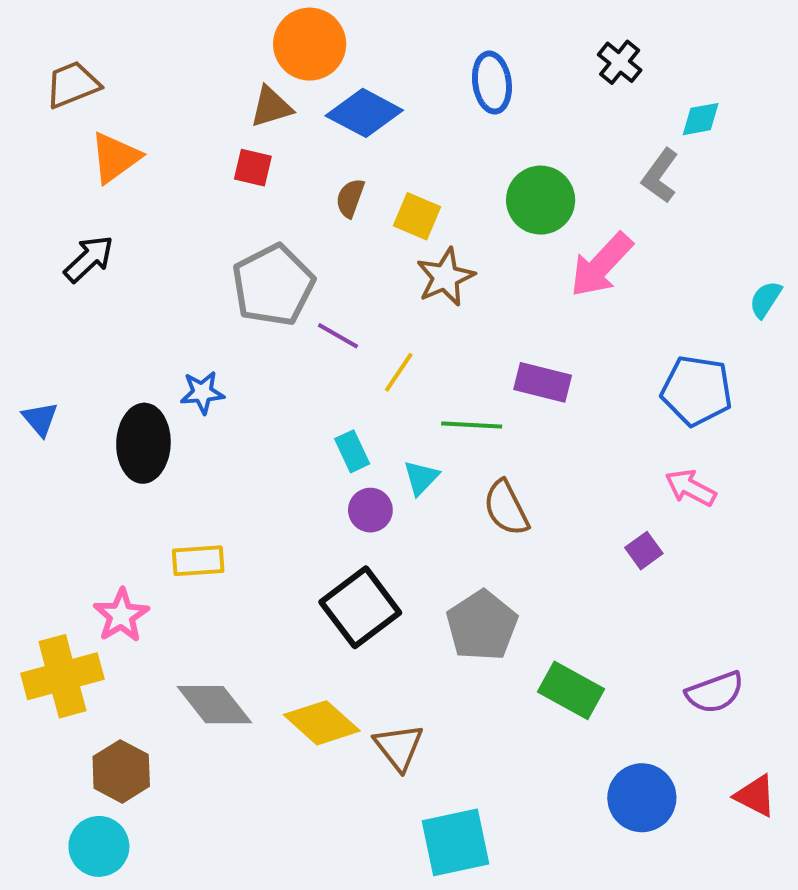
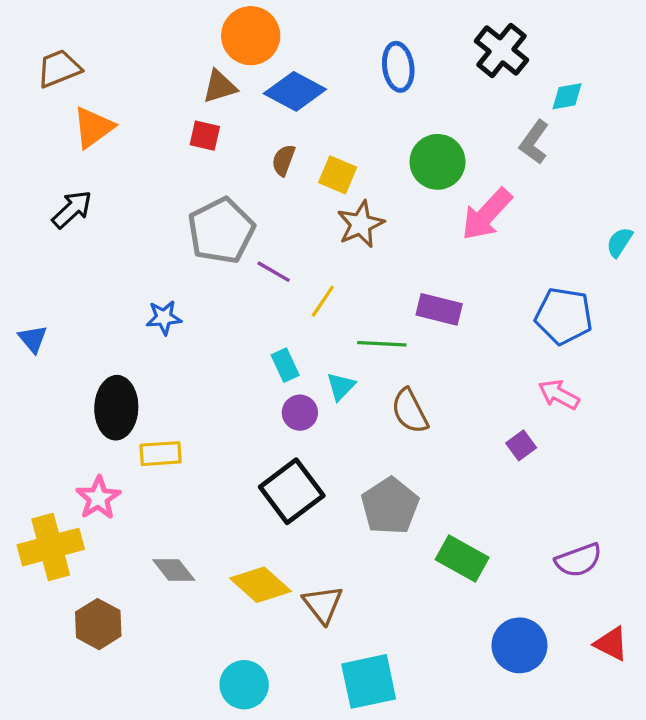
black cross: (620, 62) -> (501, 50), size x1.5
black ellipse: (143, 443) -> (116, 408), moved
gray diamond: (214, 705) -> (174, 570), size x0.7
cyan circle: (99, 846) -> (244, 685), moved

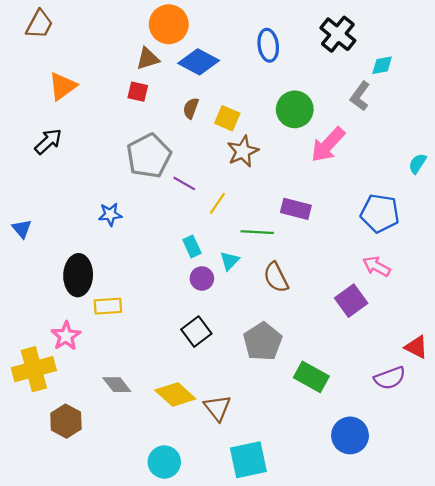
brown trapezoid: (59, 68) -> (39, 24), moved, turned 140
purple square: (521, 445) -> (351, 301), size x1.6
black square: (292, 491) -> (196, 332), size x0.7
red triangle: (611, 644) -> (416, 347), moved

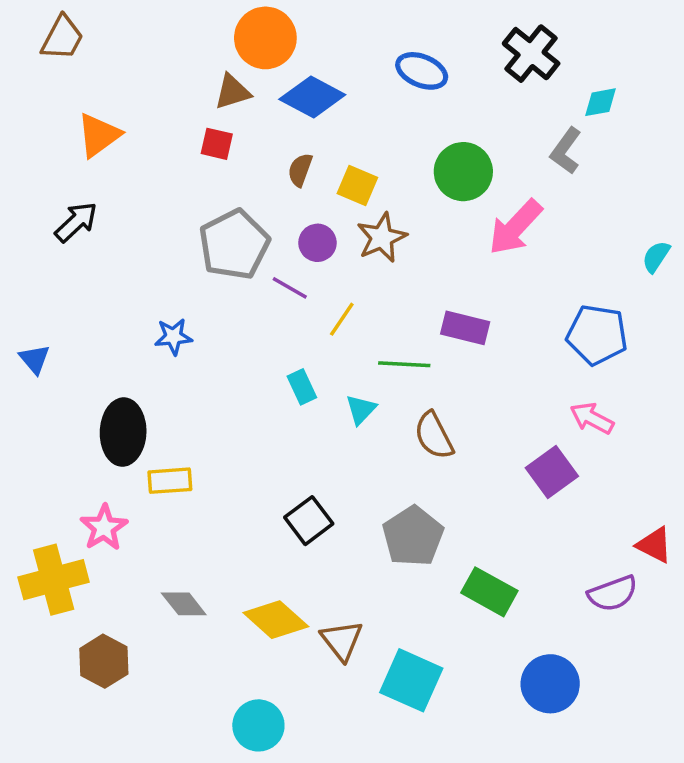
blue ellipse: (268, 45) -> (422, 71), turned -60
purple circle: (202, 278) -> (317, 243), moved
cyan square: (248, 460) -> (411, 680), moved, turned 36

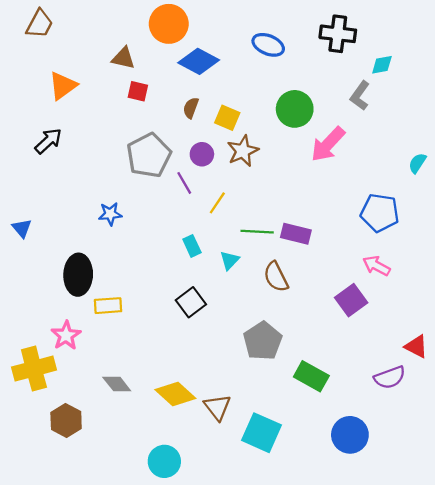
black cross: (531, 54) -> (338, 34), turned -32
brown triangle: (232, 92) -> (123, 58), moved, turned 30
purple line: (290, 288) -> (184, 183), turned 30
purple rectangle: (465, 328) -> (296, 234), moved
black square: (309, 521) -> (191, 302), moved

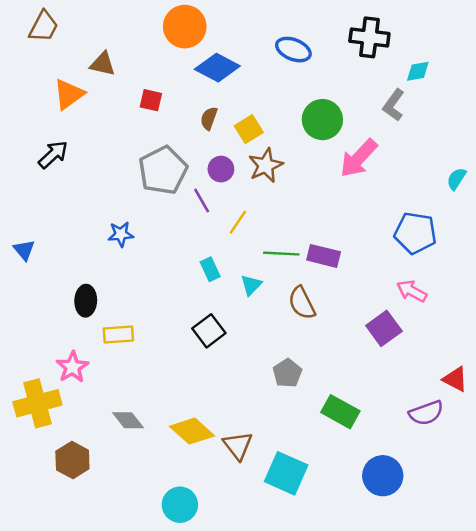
brown triangle: (123, 58) -> (103, 64), moved
yellow square: (227, 118) -> (249, 129), turned 35
black ellipse: (78, 275) -> (86, 301), size x0.7
gray pentagon: (263, 341) -> (287, 373), size x0.7

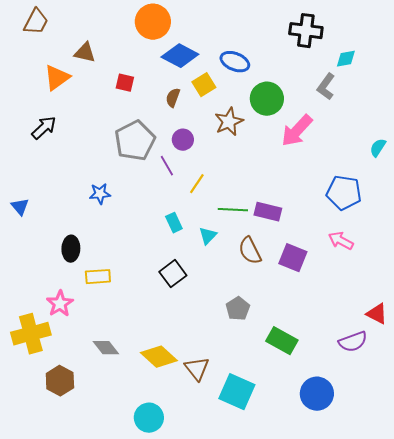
blue ellipse: (293, 50) -> (235, 62), moved
yellow square: (249, 129) -> (204, 85), moved
brown star: (266, 165) -> (229, 122), moved
purple square: (384, 328) -> (293, 258), moved, turned -32

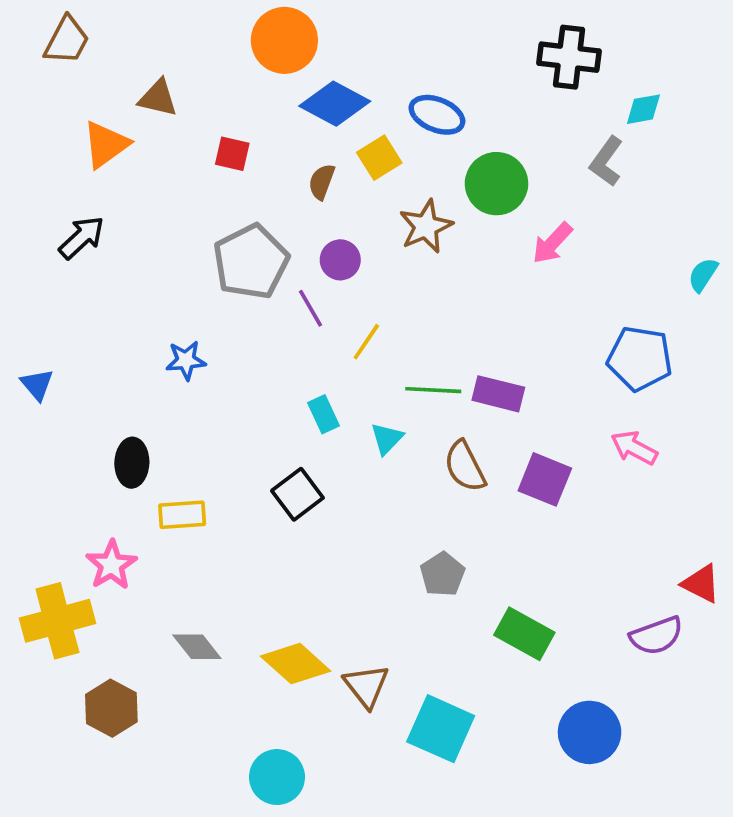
pink arrow: (297, 131) -> (552, 243), size x0.7
black square: (173, 274) -> (297, 494), moved

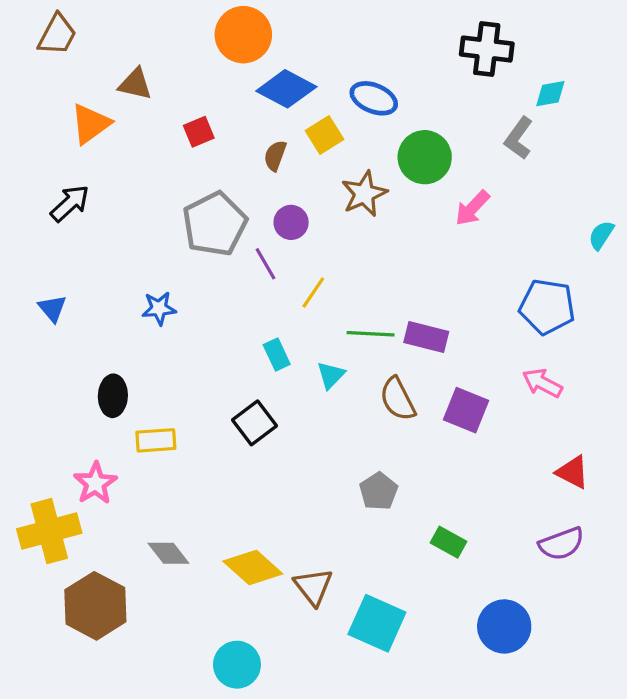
red square: (232, 154) -> (199, 132), turned -36
blue triangle: (37, 385) -> (52, 308), moved
red triangle: (701, 584) -> (573, 472), moved
green rectangle: (524, 634) -> (449, 542), size x0.7
brown hexagon: (111, 708) -> (95, 606), size x1.4

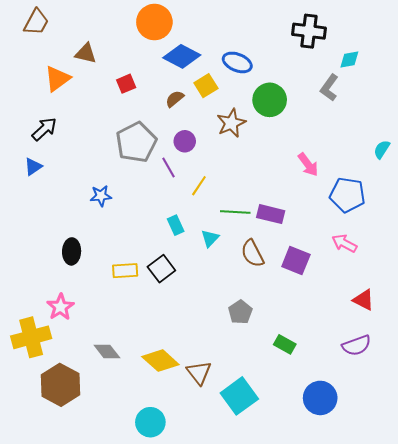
brown semicircle: (275, 156) -> (175, 99), turned 30
pink arrow: (472, 208) -> (308, 165), moved, turned -80
blue triangle: (52, 308) -> (33, 167), moved, turned 36
yellow rectangle: (156, 440) -> (125, 271), moved
cyan square: (377, 623) -> (239, 396), turned 30

